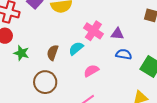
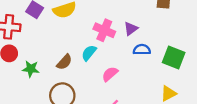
purple triangle: (117, 34) -> (131, 29), turned -32
brown semicircle: (53, 53) -> (64, 62), turned -147

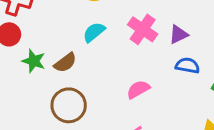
cyan semicircle: (89, 53) -> (94, 32), moved
brown semicircle: (64, 62) -> (65, 63), moved

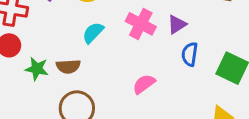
brown semicircle: (65, 63) -> (68, 66), turned 40
blue semicircle: (187, 66) -> (190, 54), turned -85

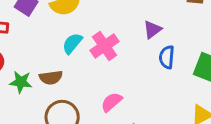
pink cross: (141, 24) -> (104, 46), moved, turned 32
pink semicircle: (144, 84) -> (112, 102), moved

